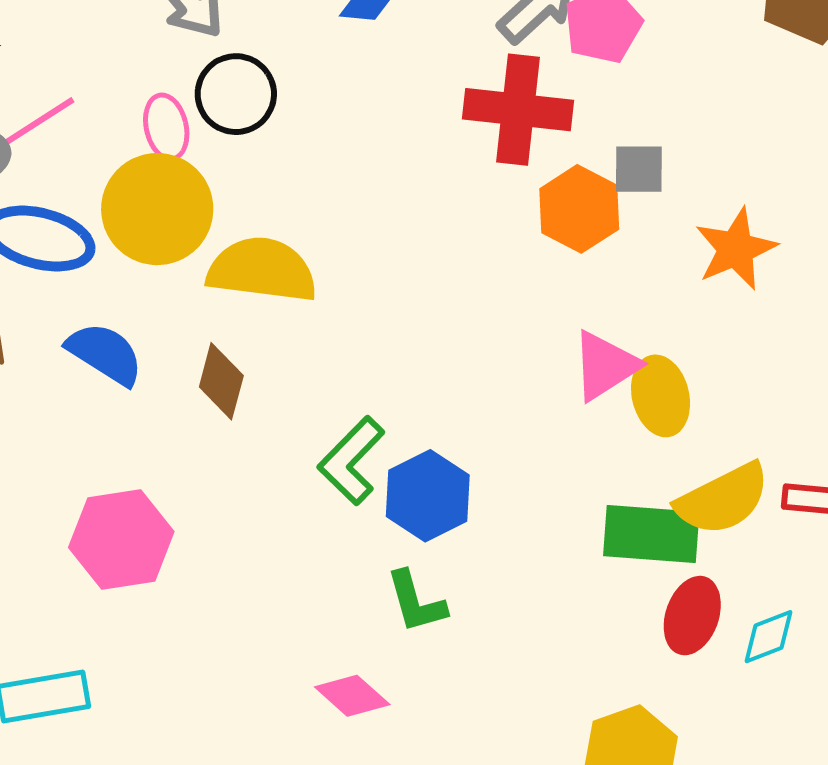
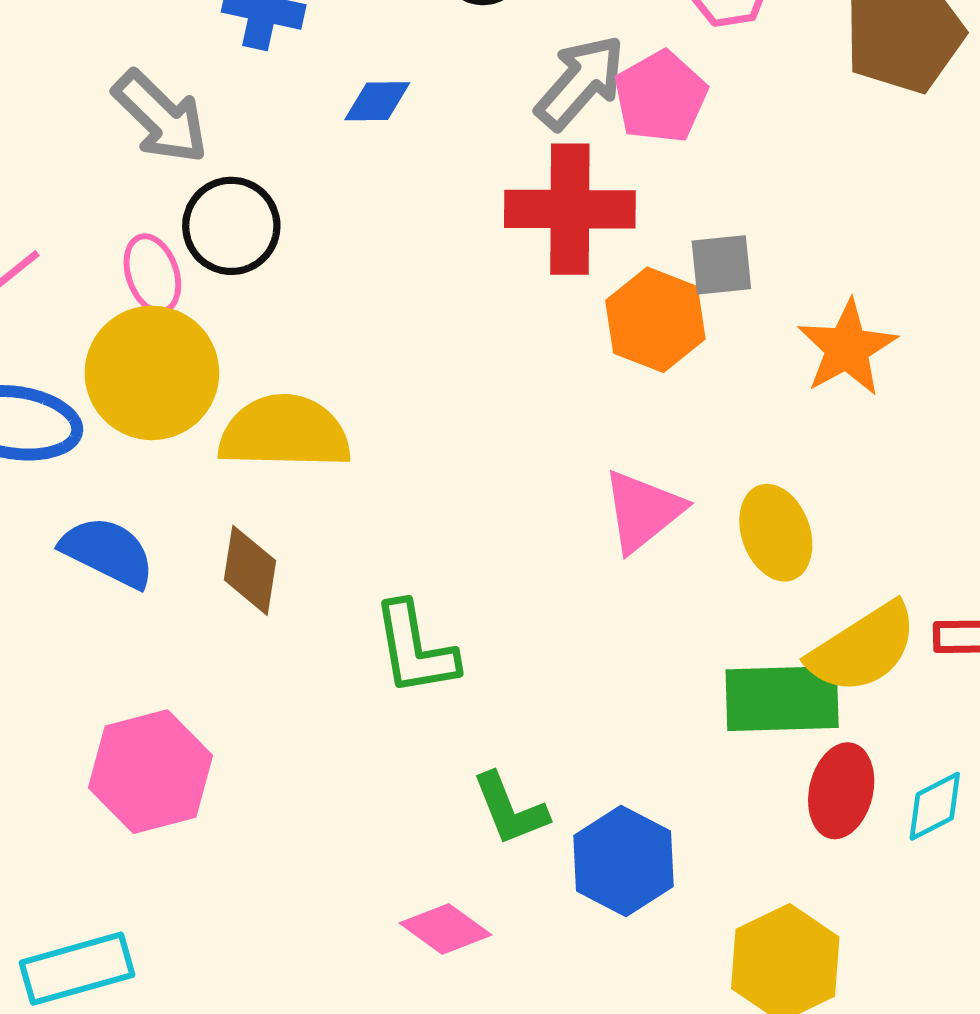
pink triangle: (605, 366) -> (643, 511), moved
green L-shape: (351, 461) -> (415, 649), turned -48
blue hexagon: (428, 496) -> (624, 861), moved

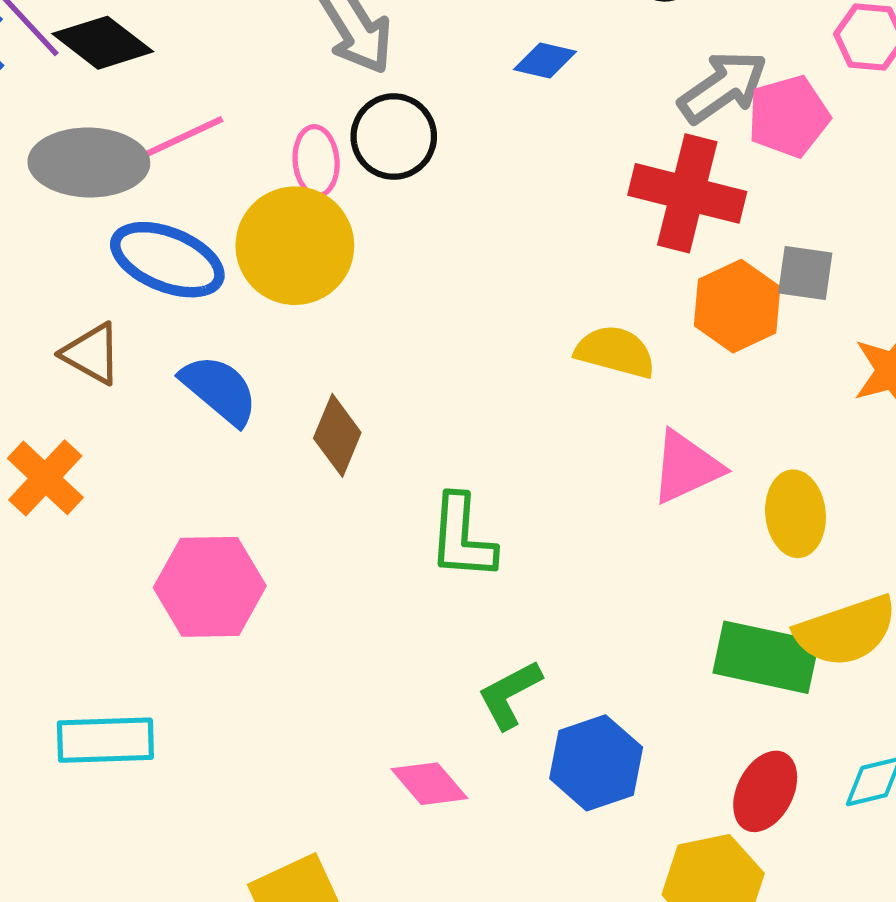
yellow semicircle: (285, 432) -> (615, 352), moved, size x0.7
red ellipse: (841, 791) -> (765, 791), moved
green L-shape: (510, 809) -> (510, 695), turned 70

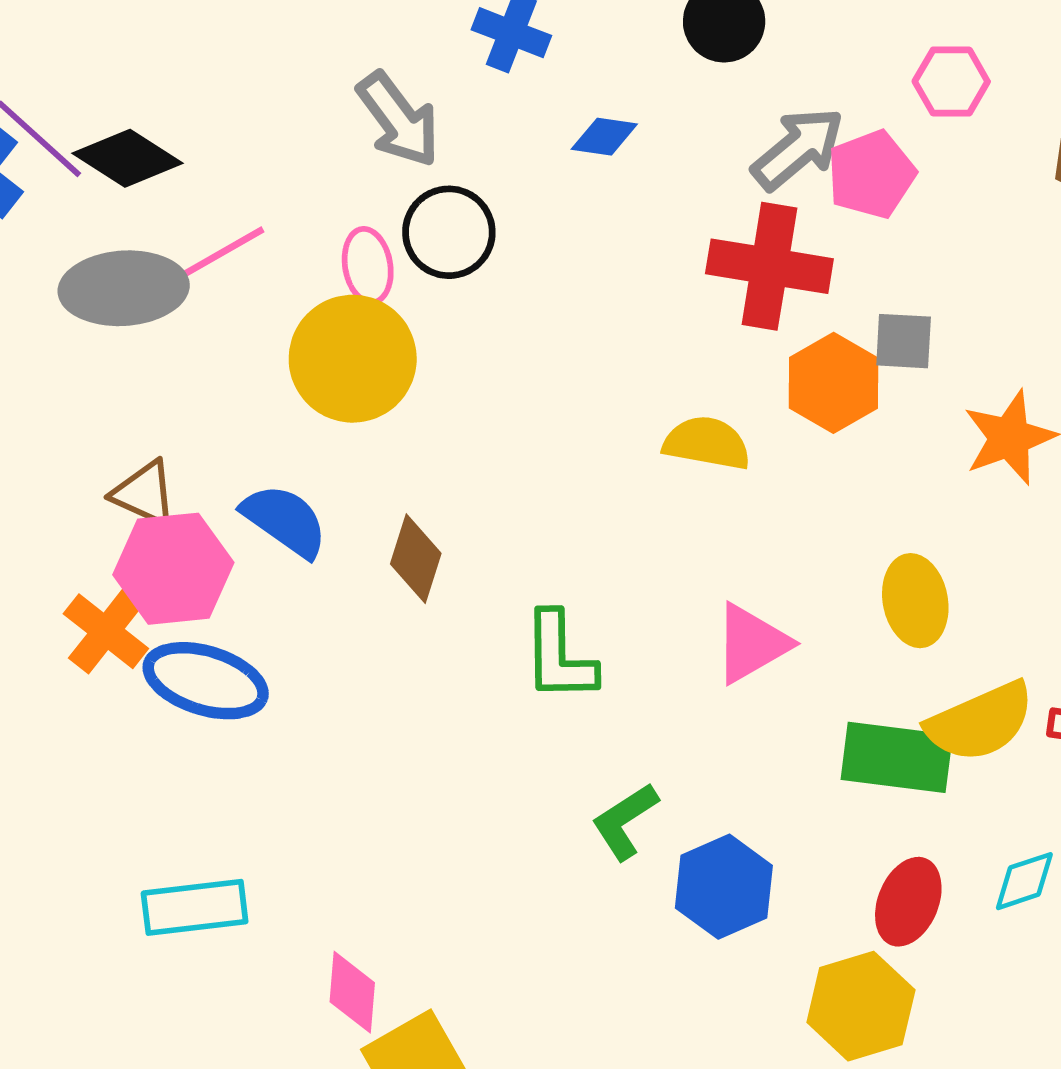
blue ellipse: (167, 260) -> (206, 681), moved
pink triangle: (686, 467) -> (752, 643), moved
pink hexagon: (210, 587) -> (173, 569), moved
pink diamond: (429, 784) -> (352, 992), moved, turned 50

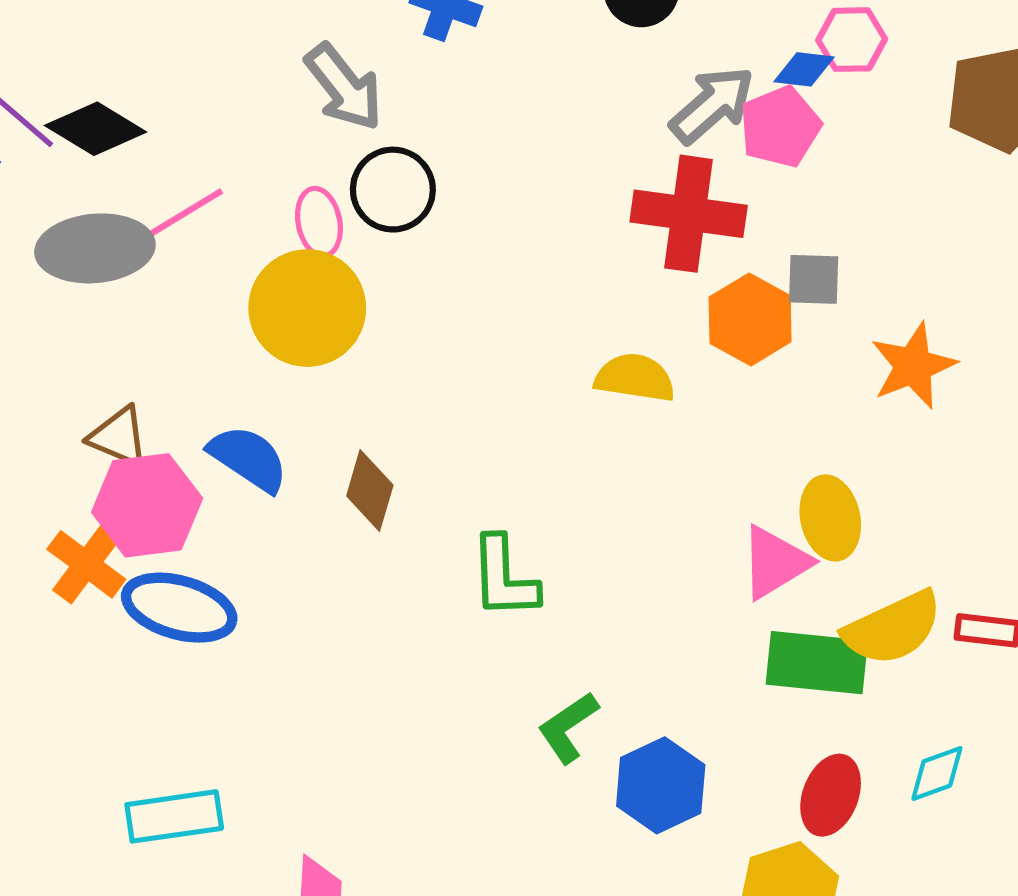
blue diamond: (604, 137) -> (804, 69), moved
pink triangle: (752, 643) -> (775, 562), moved

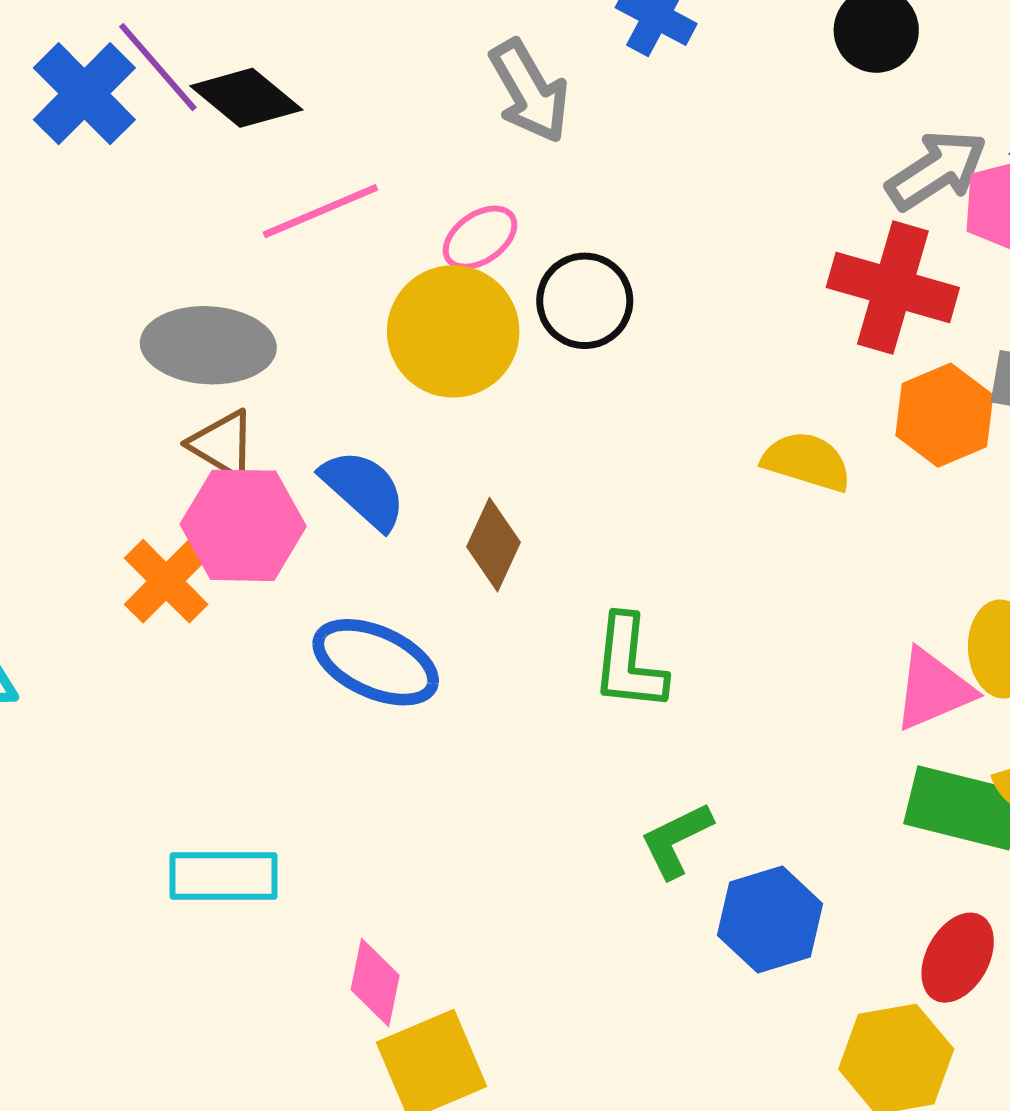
black circle: (393, 190) -> (585, 301), moved
pink ellipse: (319, 222) -> (480, 238), turned 58
gray ellipse: (95, 248) -> (208, 345), moved
blue ellipse: (179, 608) -> (376, 662), moved

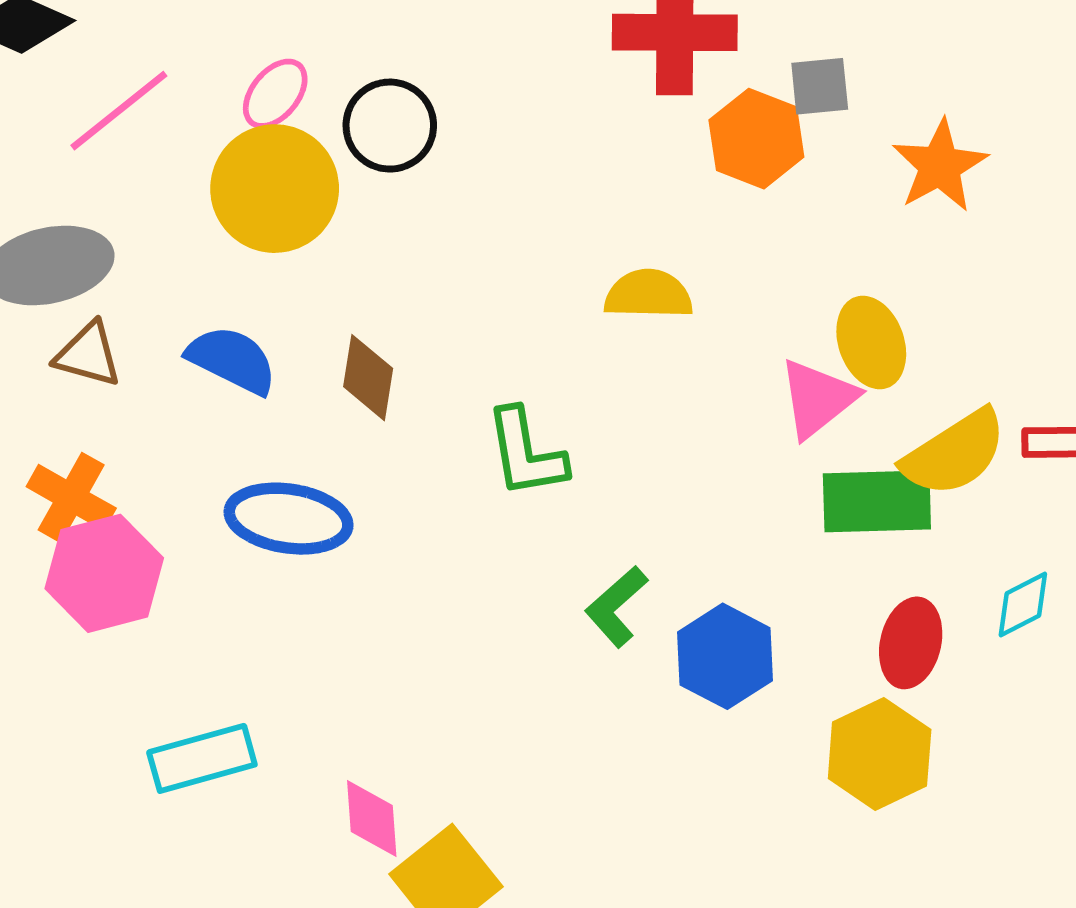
yellow semicircle: (807, 462) -> (648, 294), moved
pink hexagon: (243, 525) -> (104, 573), moved

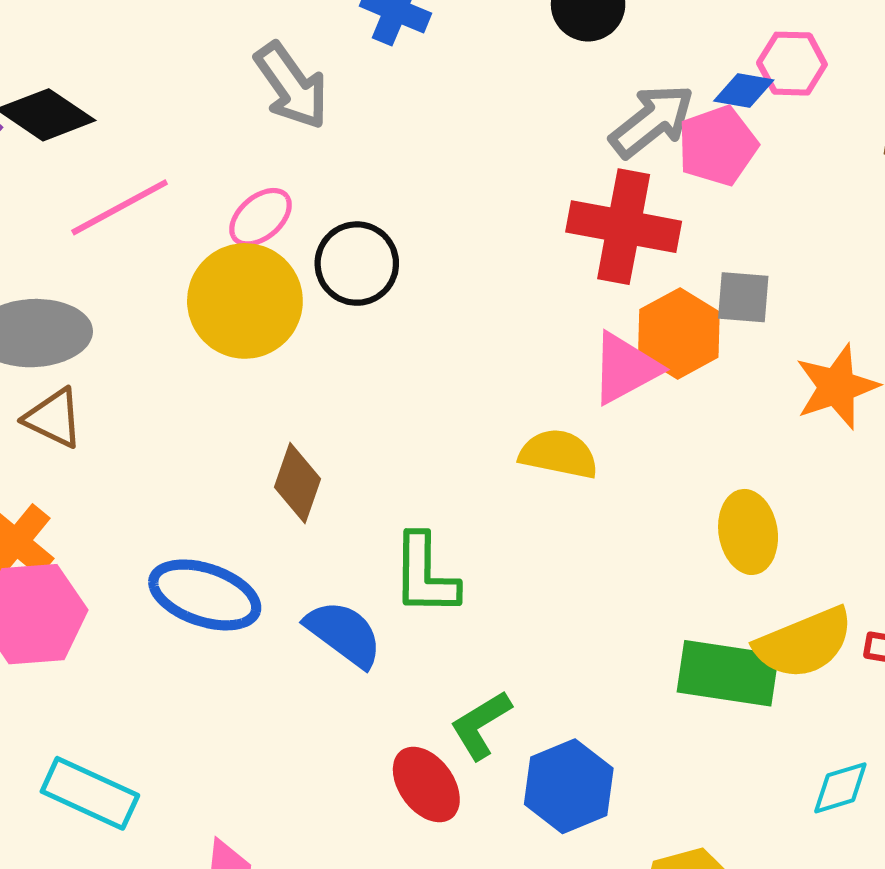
blue semicircle: (232, 360) -> (344, 634), moved
pink triangle: (818, 398) -> (625, 368), moved
red ellipse: (911, 643) -> (426, 785), moved, turned -60
cyan rectangle: (202, 758) -> (90, 793), turned 30

